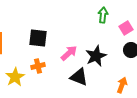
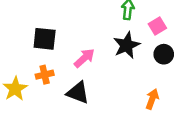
black star: (96, 56) -> (127, 45), moved
black triangle: (79, 77) -> (78, 93), moved

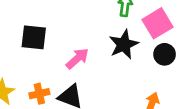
pink square: (157, 26) -> (157, 23), size x1.5
orange cross: (45, 75) -> (39, 94), moved

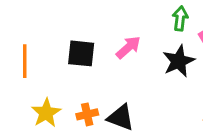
pink arrow: (77, 59) -> (128, 47), moved

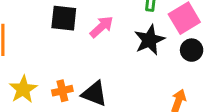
black square: (81, 53) -> (64, 18), moved

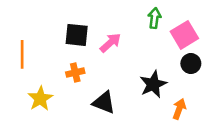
black star: (149, 40) -> (153, 84), moved
orange cross: (62, 91) -> (75, 73), moved

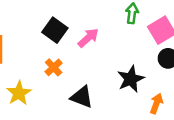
black square: (77, 35) -> (55, 30), turned 30
orange cross: (75, 73) -> (54, 67), turned -30

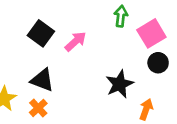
orange cross: (54, 67) -> (38, 108), moved
black triangle: (82, 97) -> (42, 80), moved

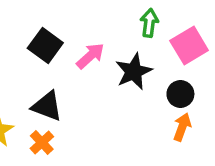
black circle: (158, 63) -> (180, 94), moved
black star: (119, 84) -> (134, 71), moved
orange arrow: (146, 109) -> (182, 127), moved

